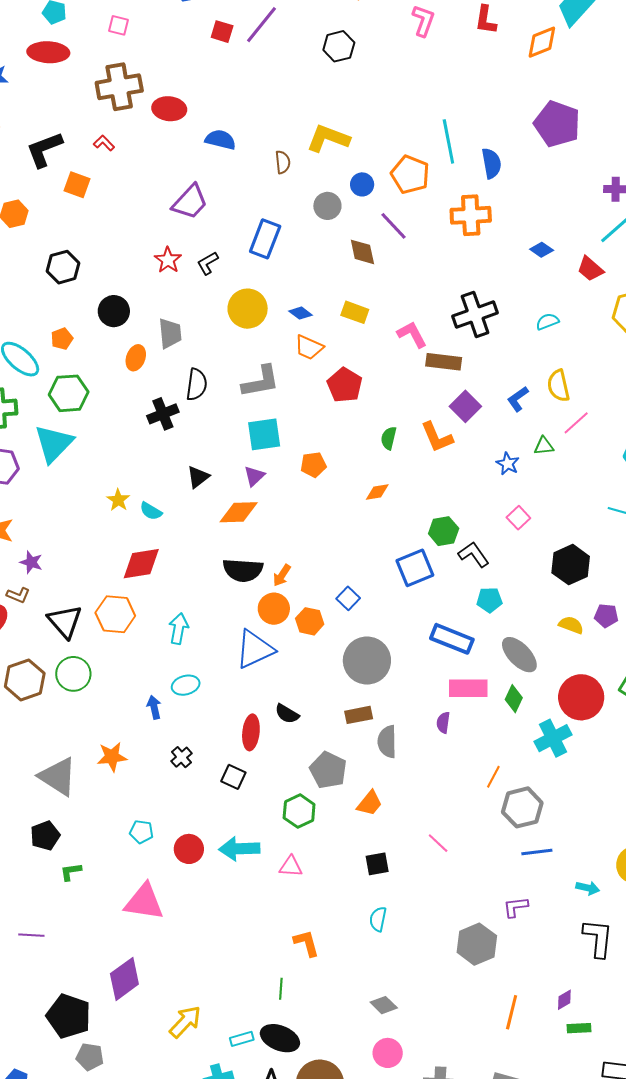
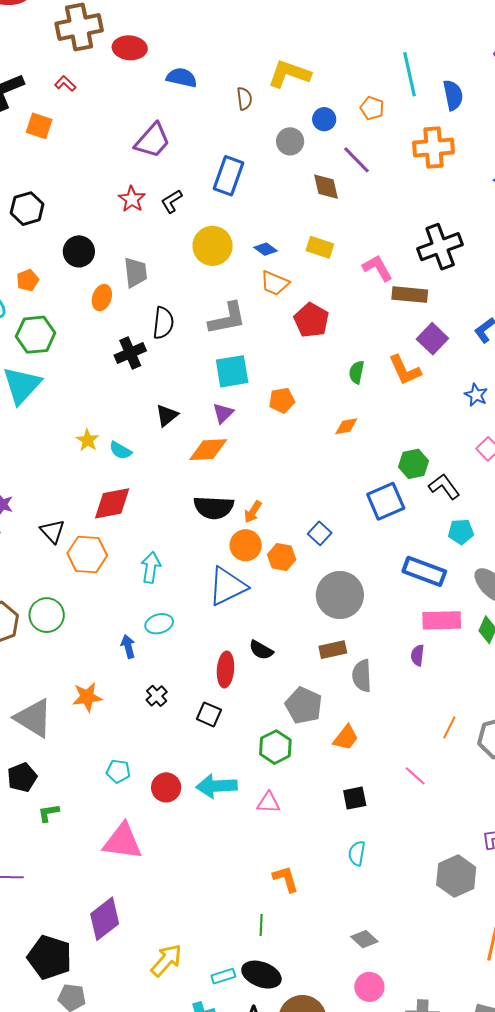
orange pentagon: (410, 174) -> (372, 108), size x0.6
black triangle: (65, 622) -> (52, 531), moved, size x0.7
orange line: (493, 777) -> (449, 727), moved

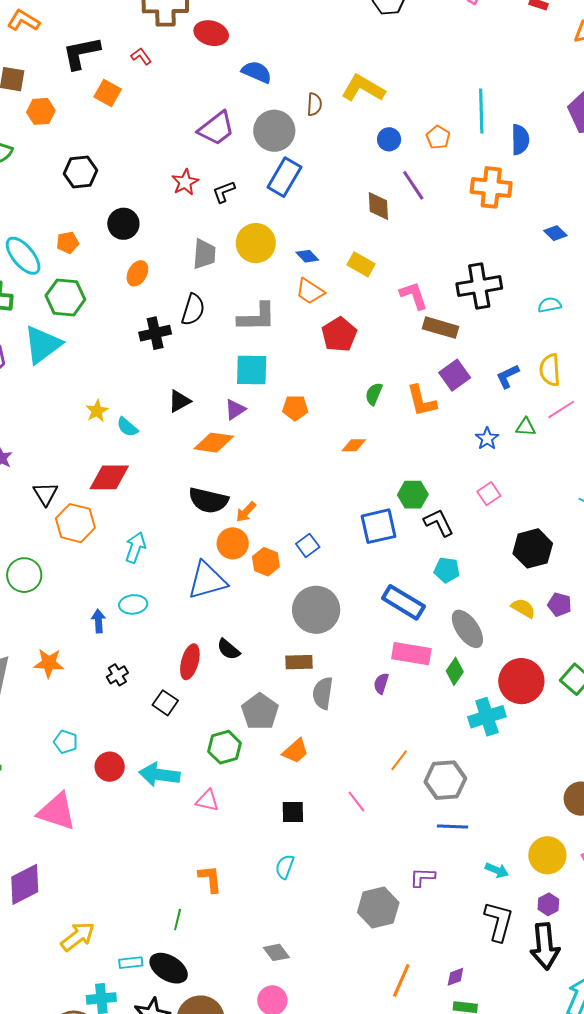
gray circle: (290, 141) -> (274, 131), moved, size x1.5
gray trapezoid: (136, 272) -> (204, 254), moved

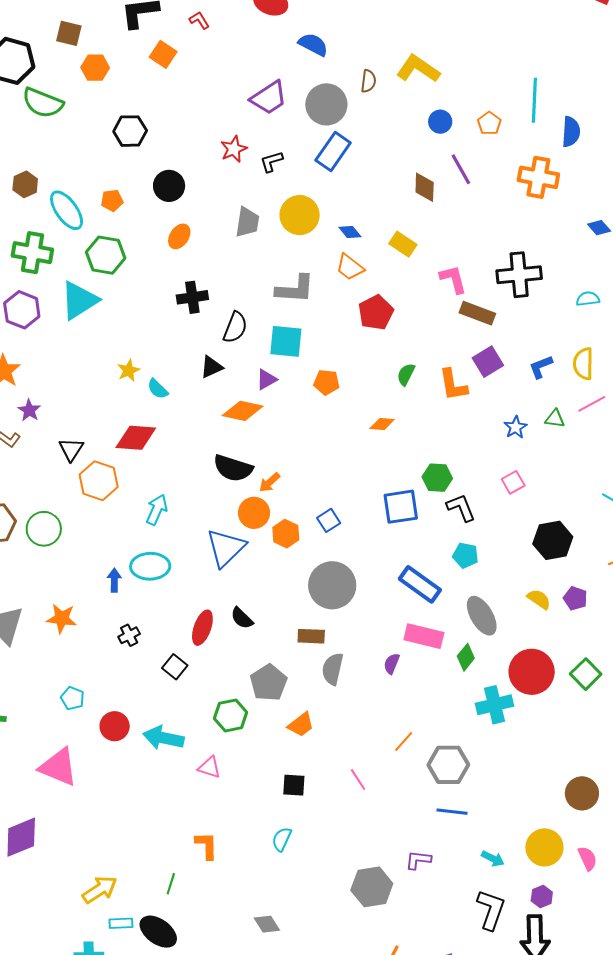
black semicircle: (193, 310) -> (235, 327), moved
blue triangle: (207, 580) -> (226, 548), turned -33
cyan ellipse: (133, 604) -> (150, 566), size x1.4
yellow arrow: (78, 936) -> (100, 890), moved

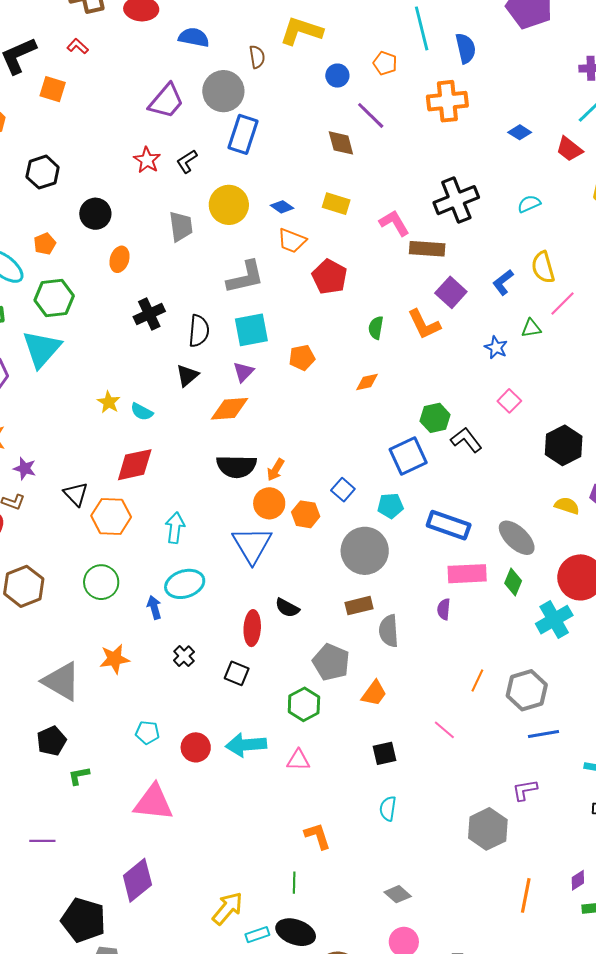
green circle: (44, 529) -> (101, 582), moved
cyan pentagon: (466, 555) -> (390, 506), moved

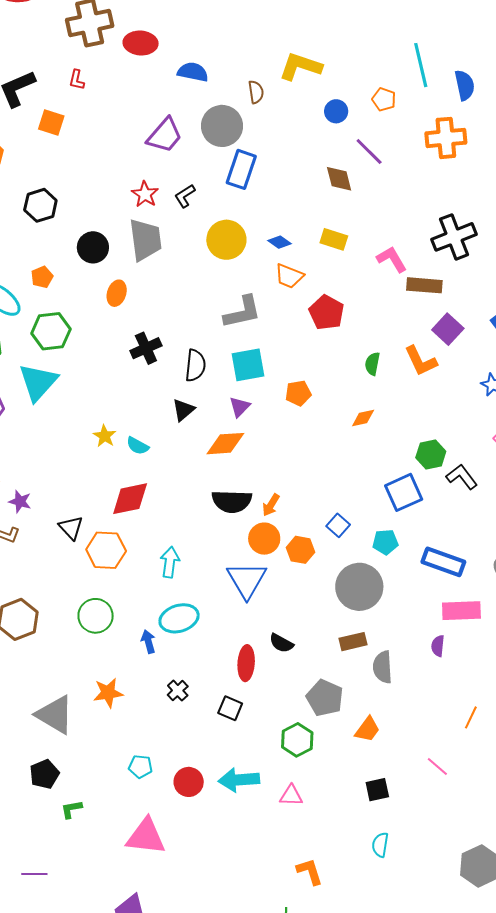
red L-shape: (78, 46) -> (77, 80), turned -120
gray trapezoid: (181, 226) -> (145, 240), moved, size x1.4

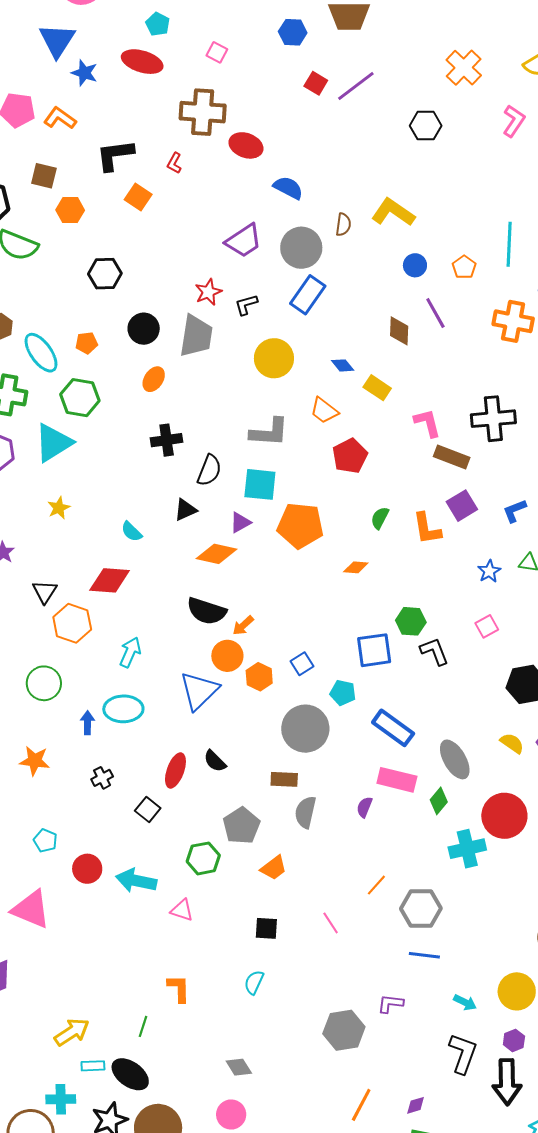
blue diamond: (280, 242) -> (343, 365), moved
orange pentagon: (298, 393) -> (300, 526), size x1.8
yellow star: (105, 436) -> (59, 508), moved

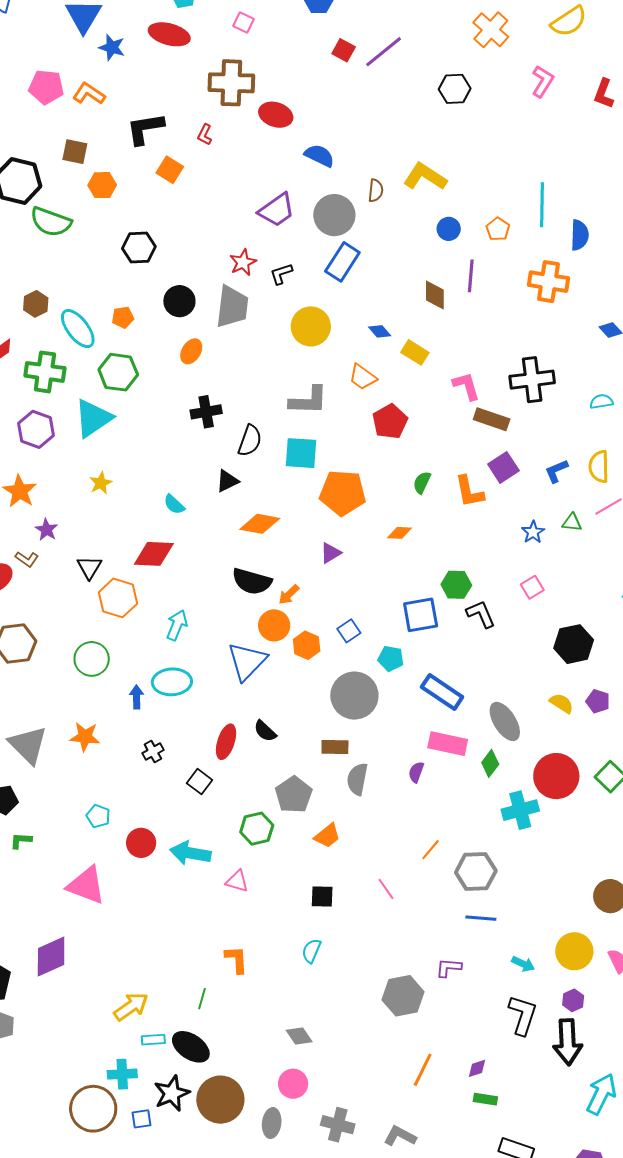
purple line: (435, 313) -> (471, 276), turned 36
purple triangle: (240, 522) -> (331, 553), moved

